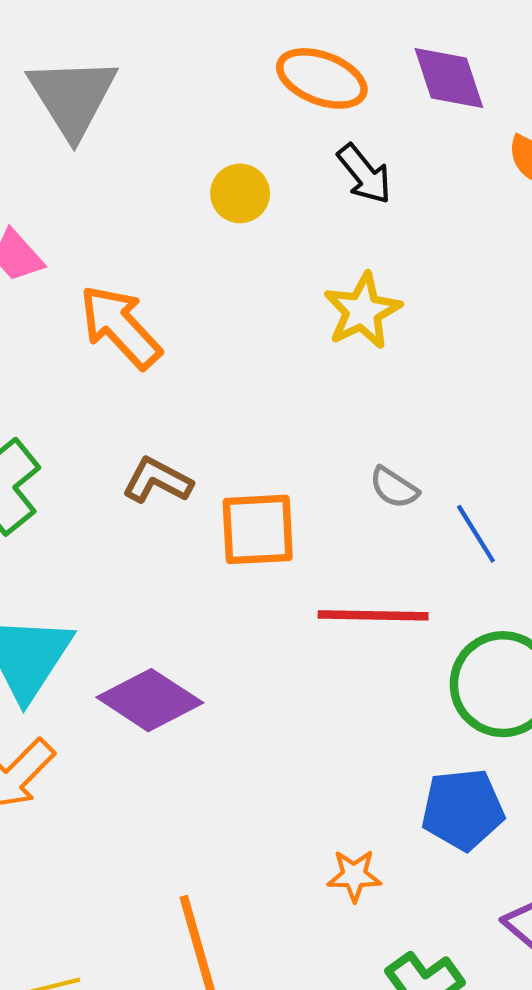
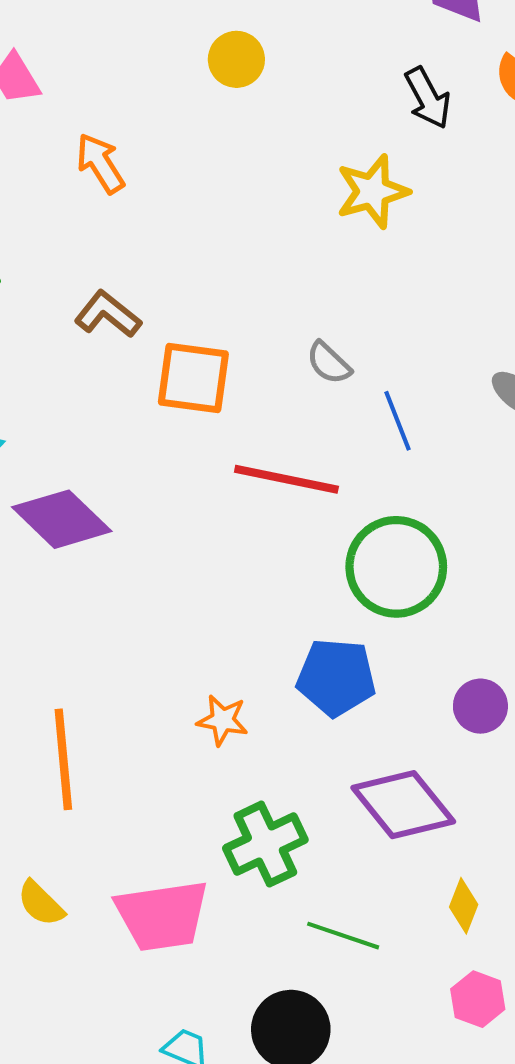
black arrow: (364, 174) -> (428, 98), moved
yellow star: (362, 311) -> (372, 191), moved
orange arrow: (120, 327) -> (100, 163), size x0.7

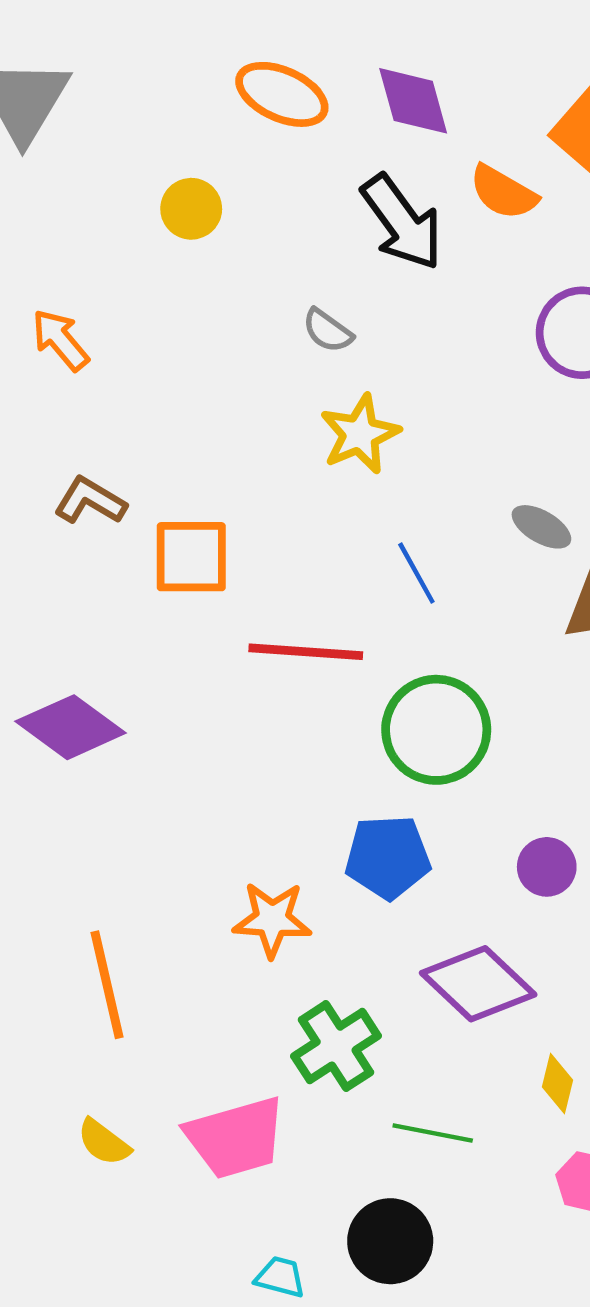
black arrow: (428, 98) -> (402, 222), size x1.5
yellow star: (372, 191) -> (360, 434), moved
gray semicircle: (329, 363) -> (328, 331), moved
orange star: (223, 720) -> (272, 919), size x1.4

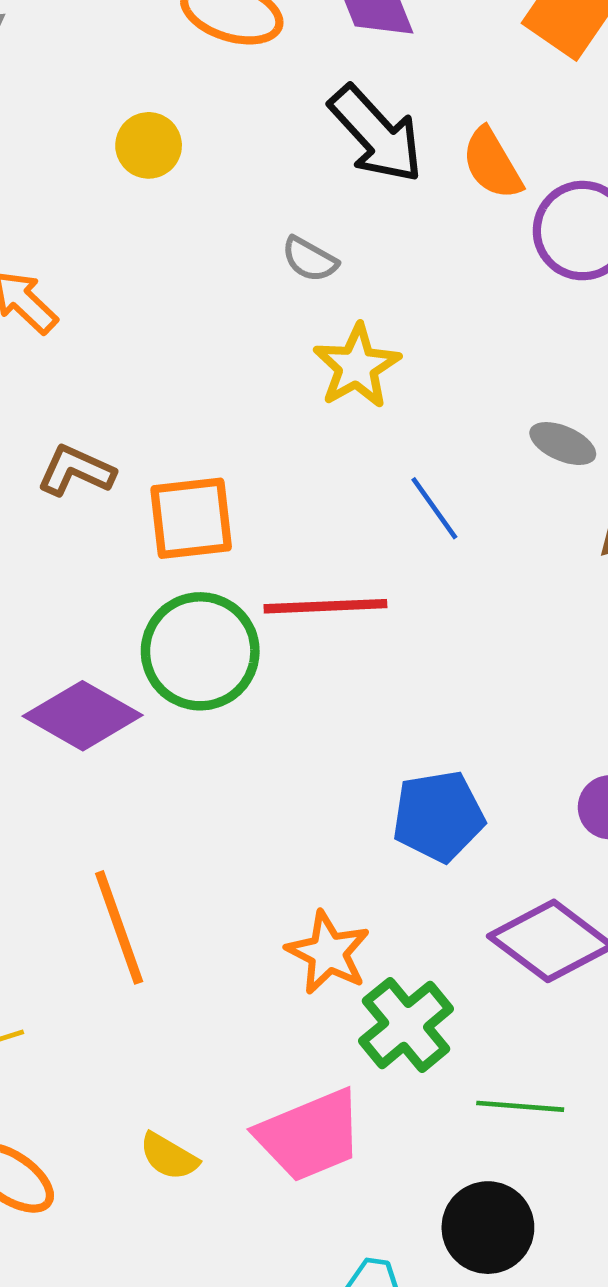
orange semicircle: (503, 192) -> (492, 164), moved, turned 36
green circle: (436, 730) -> (200, 651), moved
orange star: (272, 919) -> (328, 953), moved, turned 30
orange line: (107, 985) -> (119, 927), moved

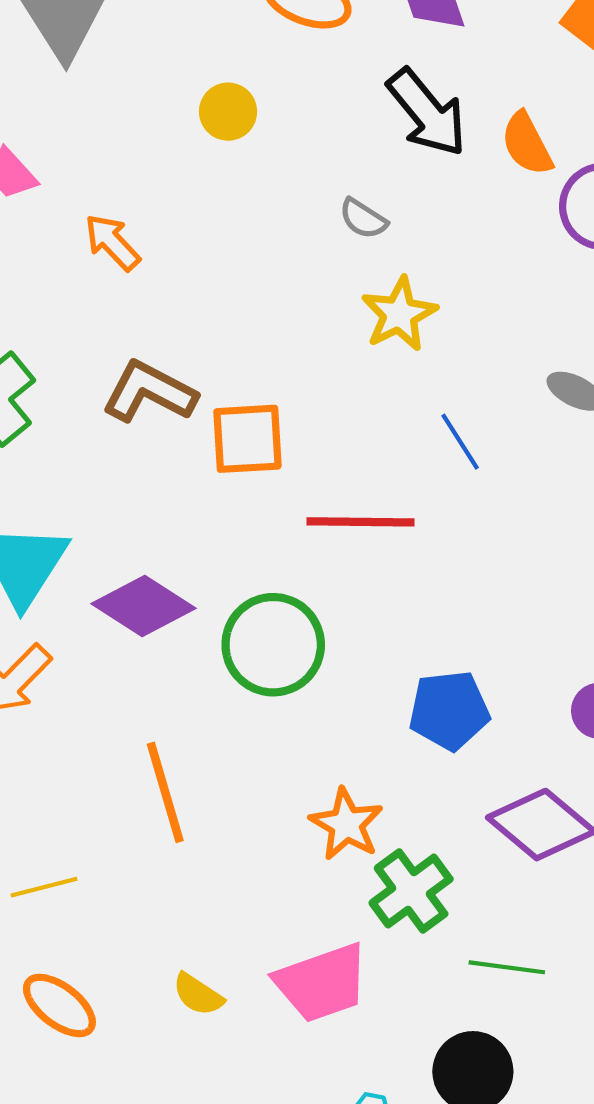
brown L-shape: (76, 471) -> (149, 392), size x1.4
green circle: (200, 651) -> (273, 645), moved

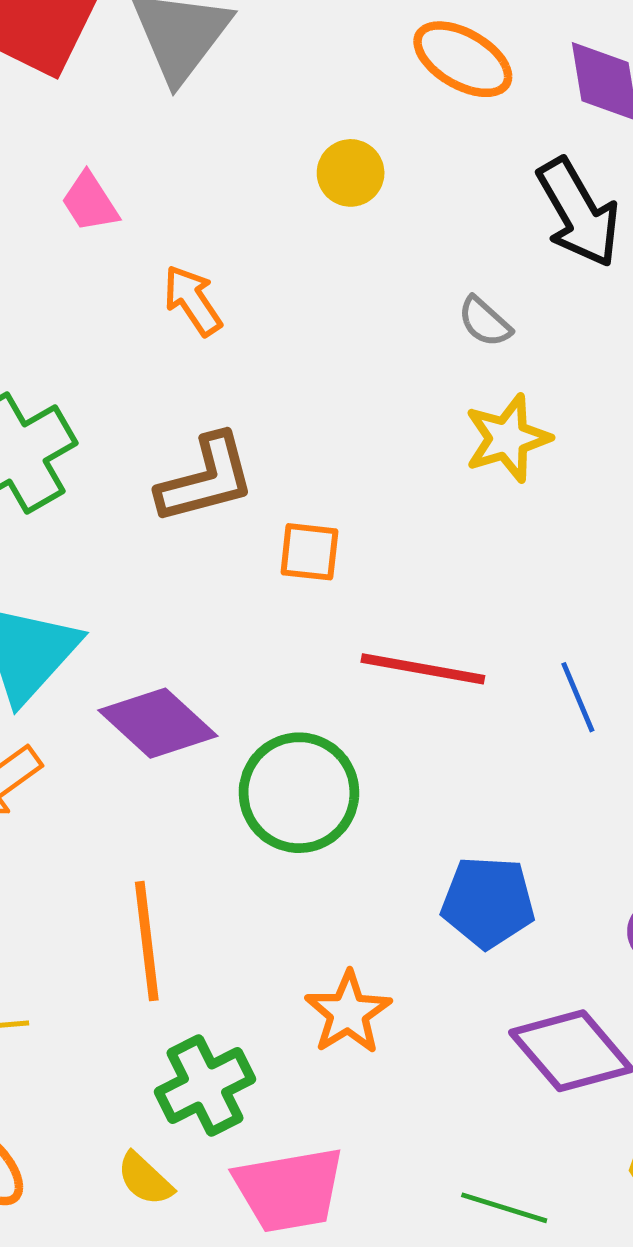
brown L-shape: (149, 392) -> (206, 479), turned 128
orange square: (247, 439) -> (309, 552), size x0.7
blue line: (460, 442) -> (578, 697), moved
green cross: (411, 891) -> (205, 1086), moved

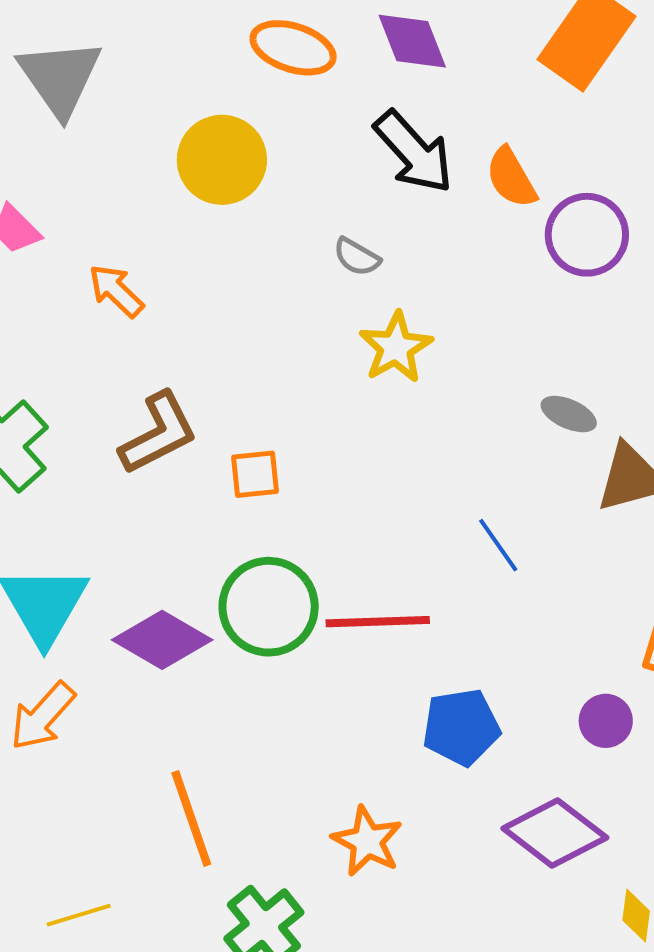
yellow circle: (351, 173) -> (222, 160), size x1.6
red line: (423, 669) -> (378, 622), moved
green circle: (299, 793) -> (269, 607), moved

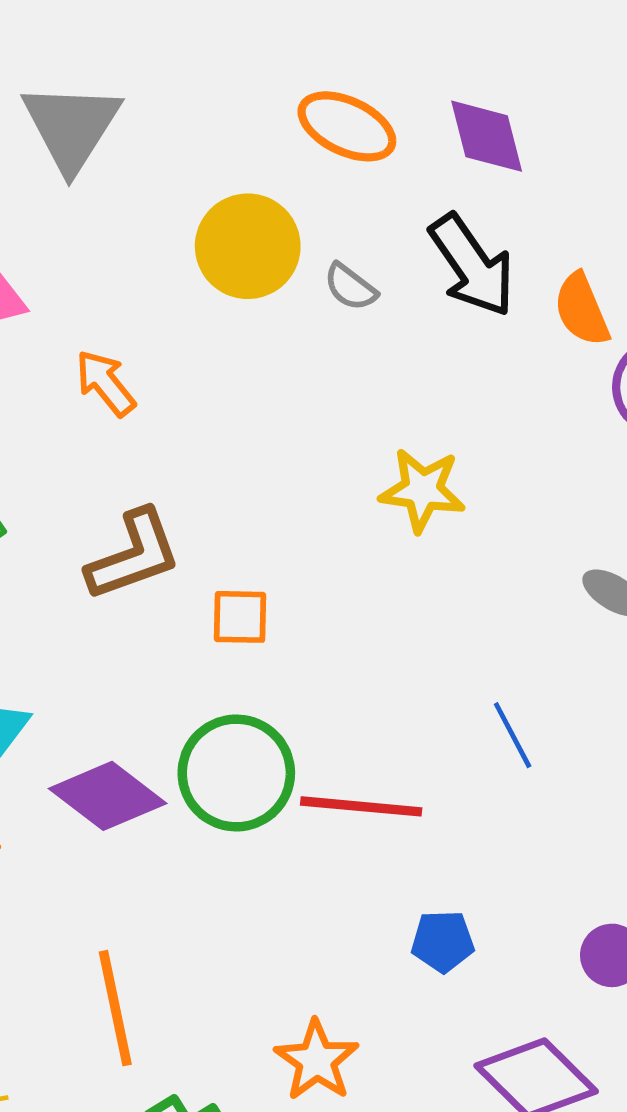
gray semicircle: (357, 257) -> (350, 287), moved
yellow star: (396, 347) -> (422, 490), turned 30
blue pentagon: (461, 727) -> (443, 941), size x0.7

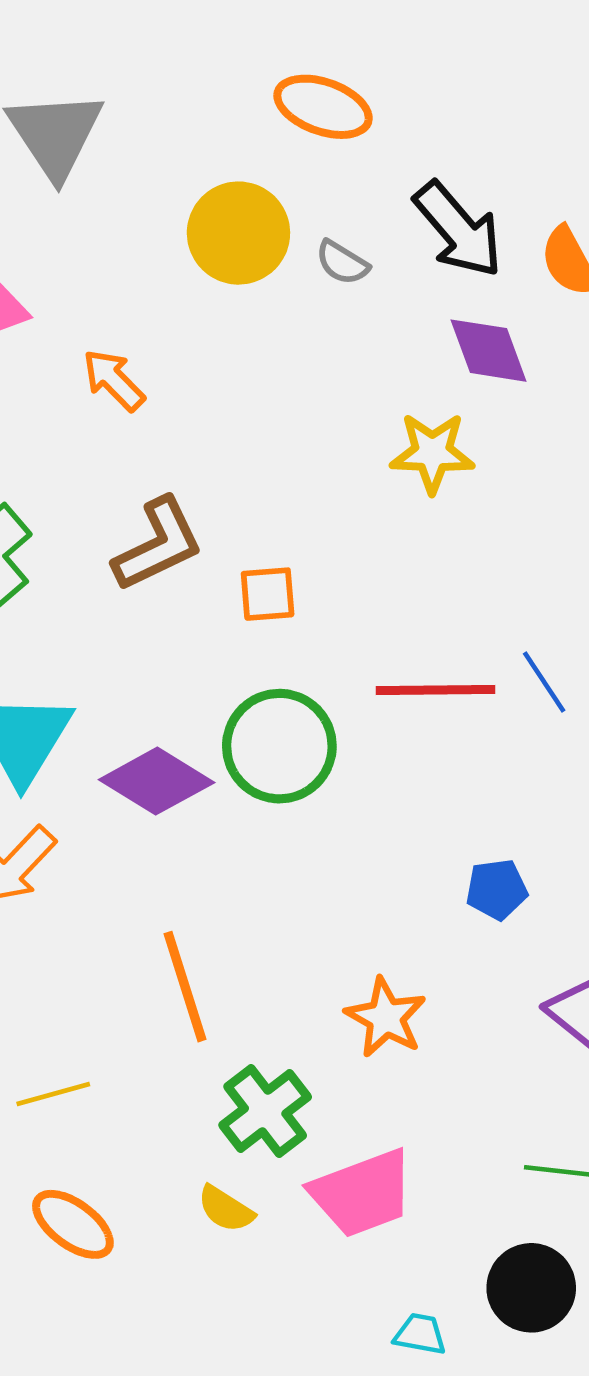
purple diamond: (487, 136) -> (488, 351), moved
red line: (361, 806) -> (435, 690), moved

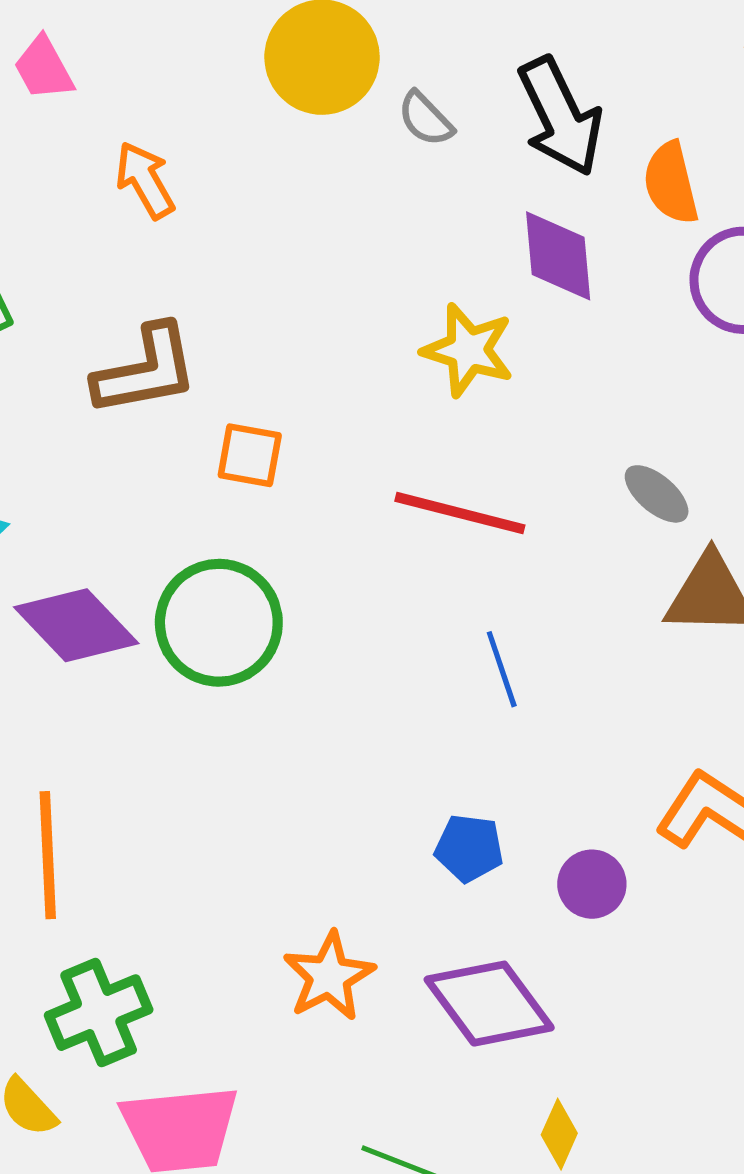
blue line: (544, 682) -> (502, 669), moved
red line: (435, 690) -> (460, 513), moved
blue pentagon: (497, 889) -> (469, 848), moved
orange star: (386, 1017) -> (329, 976), moved

